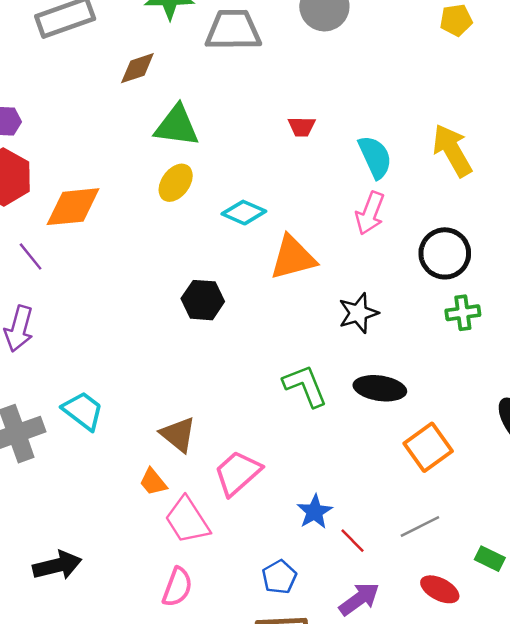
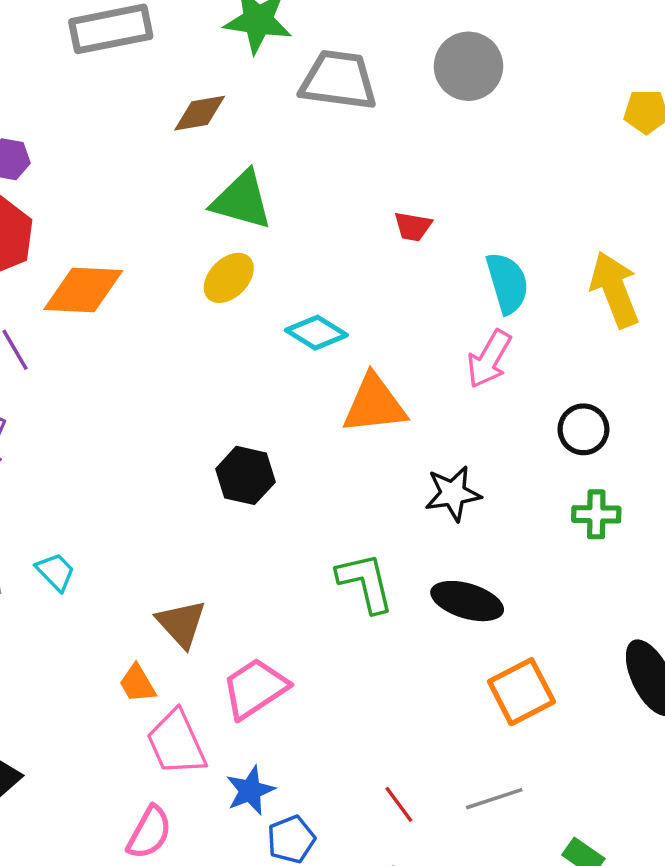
black circle: (445, 253) -> (583, 429), size x0.7
black hexagon: (203, 300) -> (245, 475), moved
cyan trapezoid: (83, 411) -> (56, 572), size x0.7
blue star: (315, 512) -> (250, 790), moved

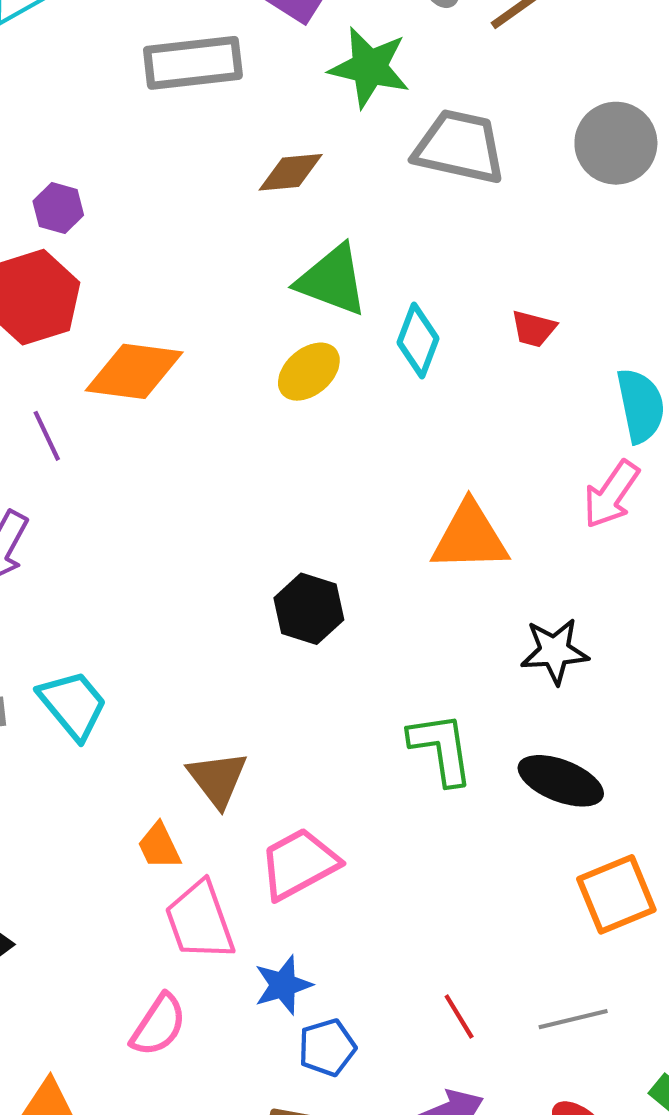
cyan diamond: (316, 333) -> (418, 340), moved, turned 74
cyan trapezoid: (56, 572) -> (73, 705), size x1.5

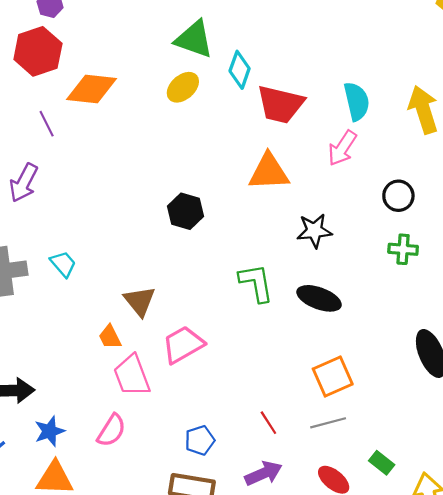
red trapezoid: (534, 329) -> (280, 104), moved, size x2.0
cyan trapezoid: (73, 705) -> (63, 264), size x0.7
orange square: (616, 894) -> (333, 376), moved
blue star: (283, 985) -> (50, 431), moved

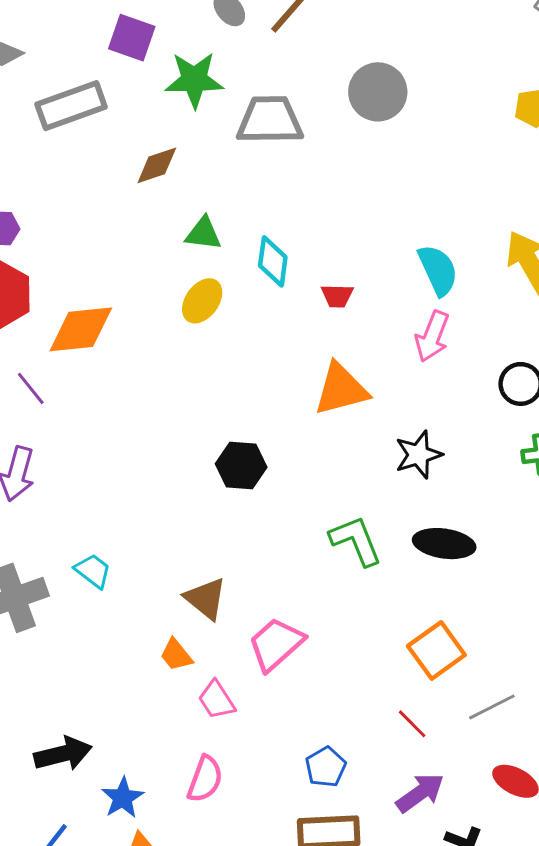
green triangle: (194, 39) -> (203, 234), size x0.7
red trapezoid: (280, 104) -> (337, 296), size x0.5
pink trapezoid: (132, 376) -> (217, 700), size x0.7
orange square: (333, 376) -> (436, 650), moved

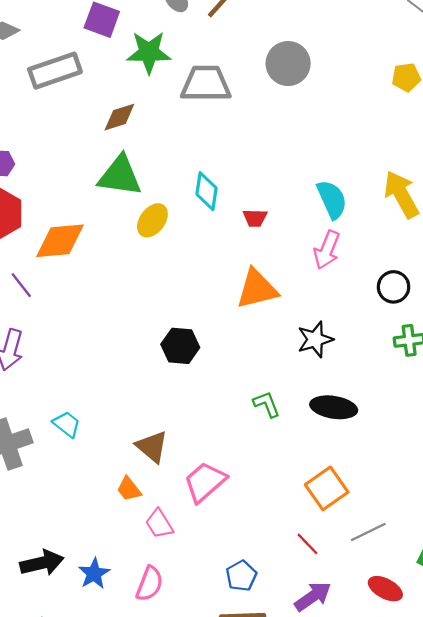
green triangle: (203, 234) -> (120, 176), moved, size x1.6
green L-shape: (356, 541) -> (267, 404), size x0.7
blue star: (123, 798) -> (94, 574), moved

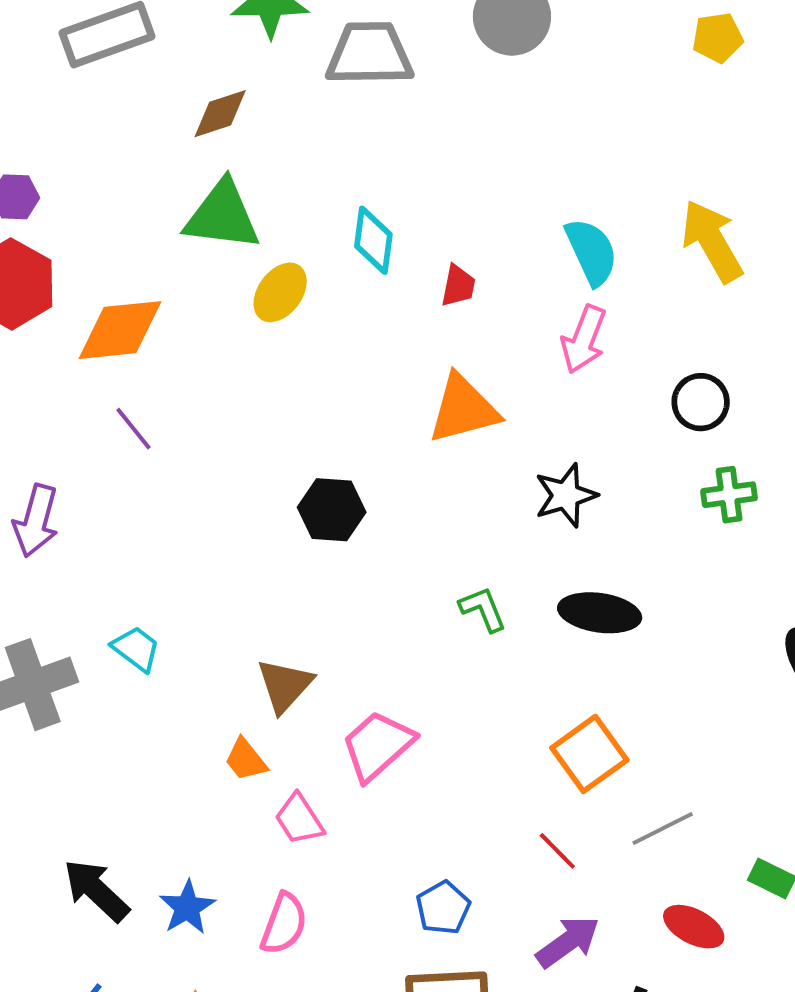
red trapezoid: (255, 218) -> (458, 286), turned -80
purple line: (21, 285) -> (133, 429), moved
brown triangle: (152, 447) -> (285, 685), turned 33
black arrow: (42, 563) -> (96, 890), turned -123

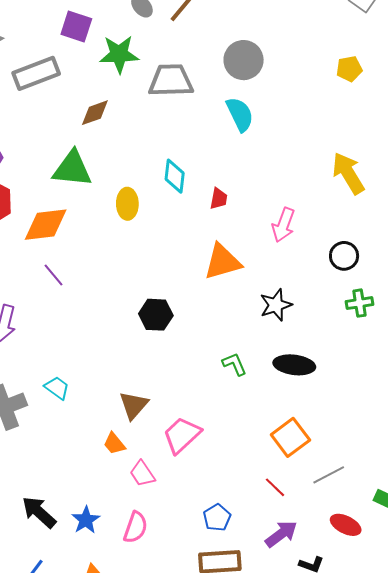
green triangle: (222, 216) -> (72, 169), moved
cyan semicircle: (591, 252) -> (240, 114), moved
yellow ellipse: (280, 292) -> (127, 204), turned -36

